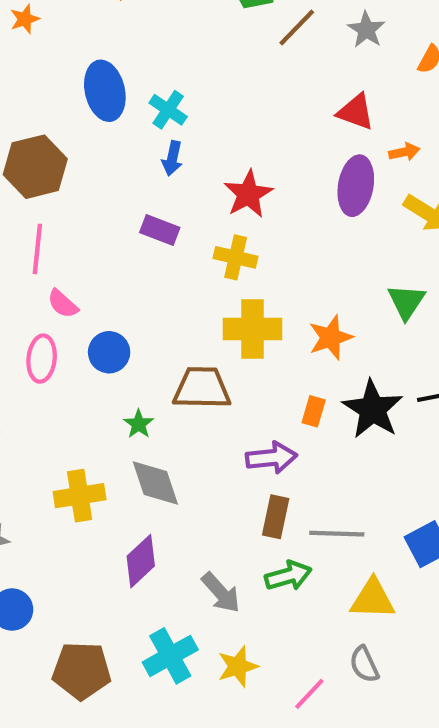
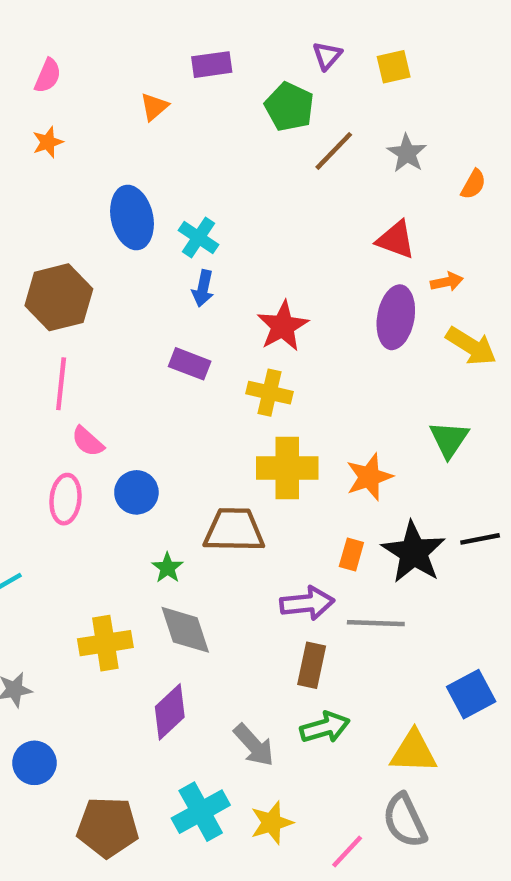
gray line: (337, 534) -> (376, 623), moved
gray semicircle: (364, 664) -> (405, 820), size x1.4

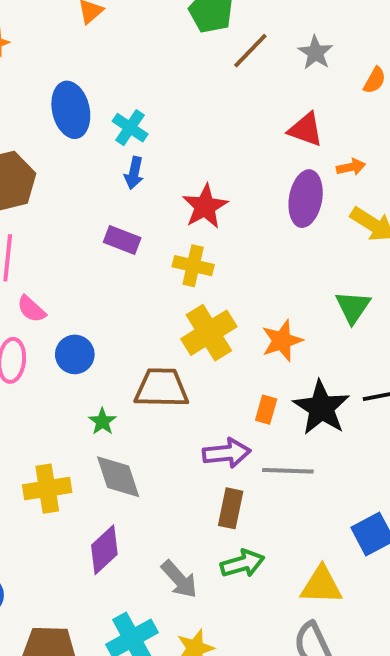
yellow cross: (287, 468) -> (209, 333), turned -32

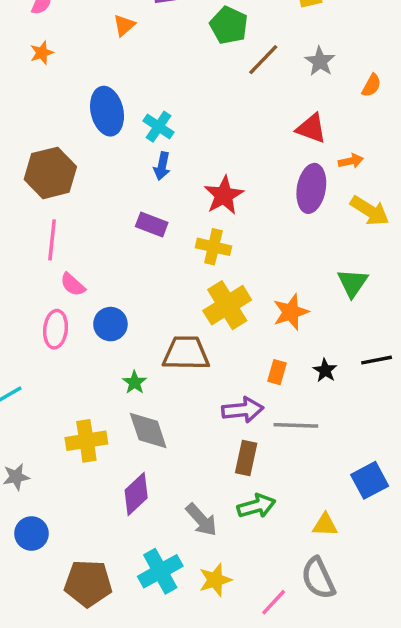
black star: (321, 408) -> (325, 370), size x0.5
yellow triangle: (321, 585) -> (325, 525), size x0.7

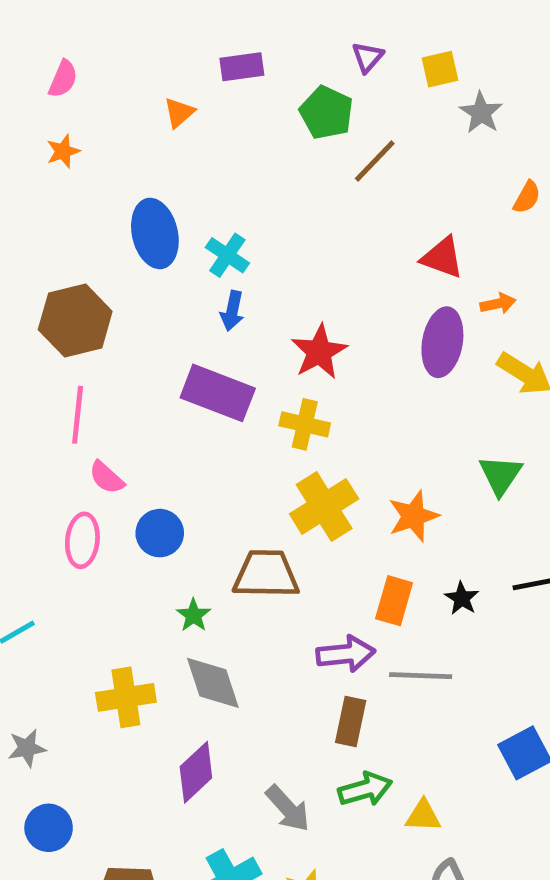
gray star: (320, 61) -> (481, 113), moved
purple rectangle: (152, 224) -> (218, 393), size x1.6
orange rectangle: (277, 372) -> (394, 601), size x1.4
yellow triangle: (325, 525) -> (423, 816), moved

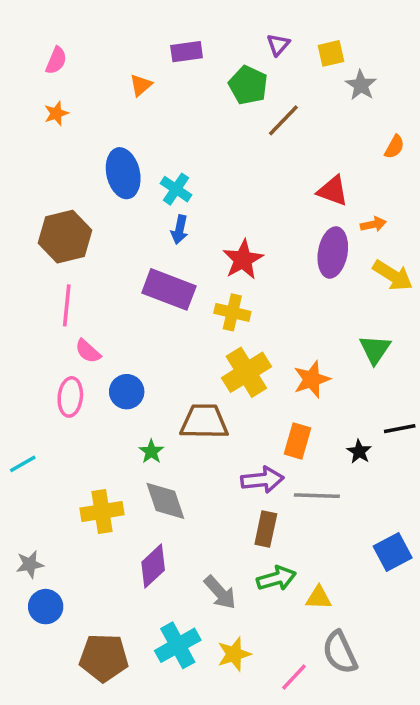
black star: (462, 598) -> (359, 452), moved
gray star: (27, 748) -> (30, 564), moved

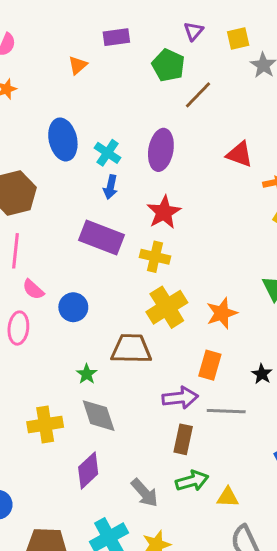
purple ellipse: (333, 252) -> (161, 150), moved
blue circle: (127, 392) -> (73, 307), moved

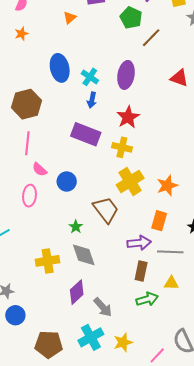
brown trapezoid: (131, 349) -> (106, 210), turned 52
gray arrow: (145, 493) -> (103, 307), moved
yellow triangle: (228, 497) -> (171, 283), moved

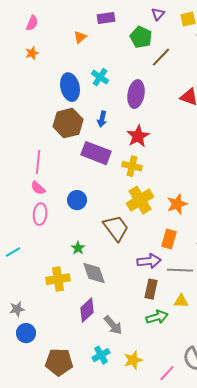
cyan cross: (90, 77) -> (100, 77), moved
brown hexagon: (26, 104) -> (68, 123), moved
pink semicircle: (40, 169) -> (38, 188), moved
green star: (76, 227) -> (78, 248), moved
cyan cross: (91, 337) -> (101, 355), size x0.7

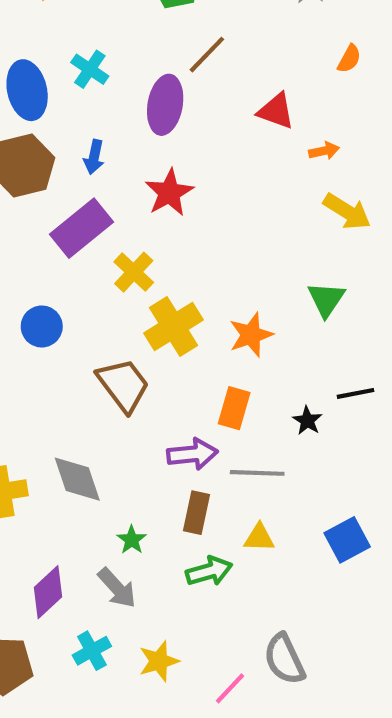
brown line: (161, 57) -> (207, 55), moved
purple rectangle: (96, 153) -> (81, 228), turned -60
yellow cross: (132, 166) -> (134, 272), moved, turned 30
green star: (78, 248) -> (132, 540), moved
purple diamond: (87, 310) -> (48, 592), moved

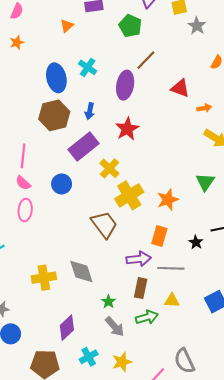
blue circle: (42, 326) -> (62, 184), moved
gray arrow: (117, 588) -> (115, 327), moved

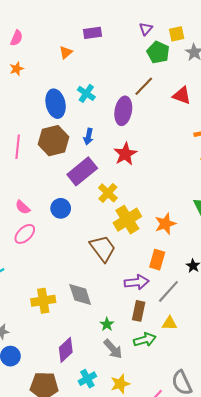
green pentagon: (130, 26) -> (158, 52), moved
red triangle: (180, 88) -> (182, 95), moved
pink line: (23, 156) -> (18, 147), moved
pink ellipse: (25, 210) -> (25, 234), turned 40
gray line: (171, 268) -> (168, 291), turned -50

